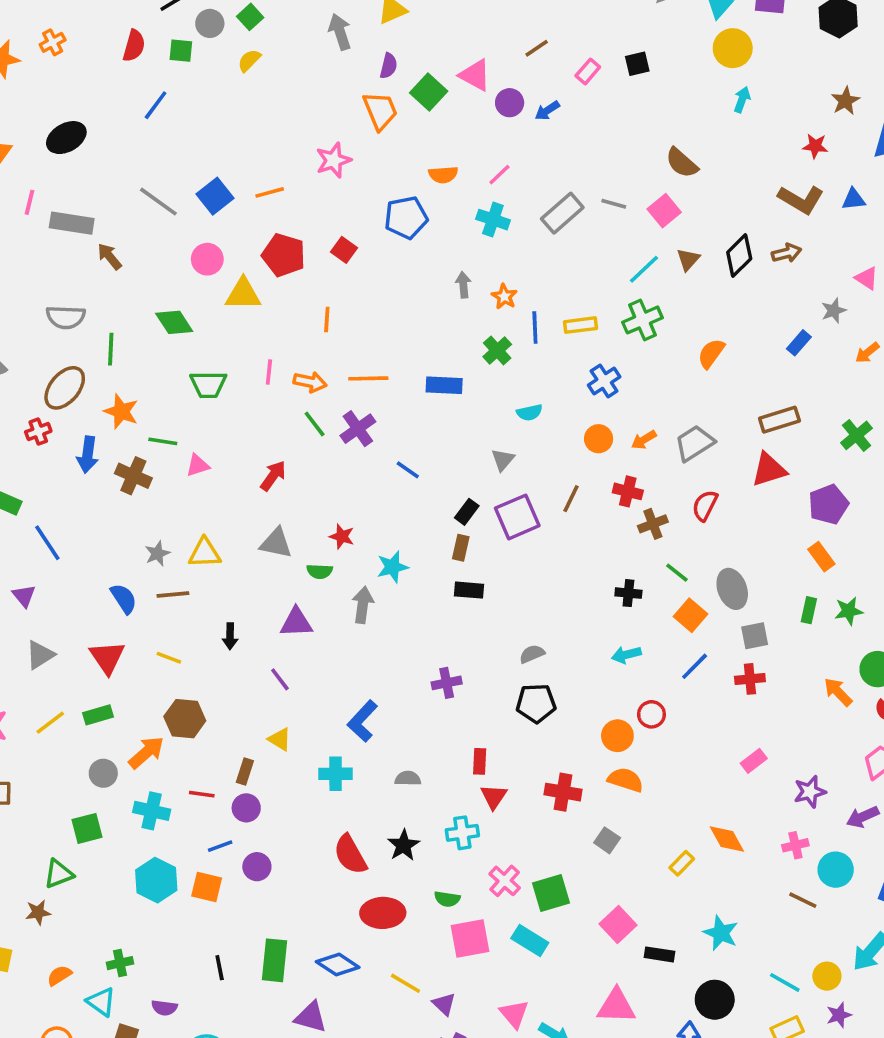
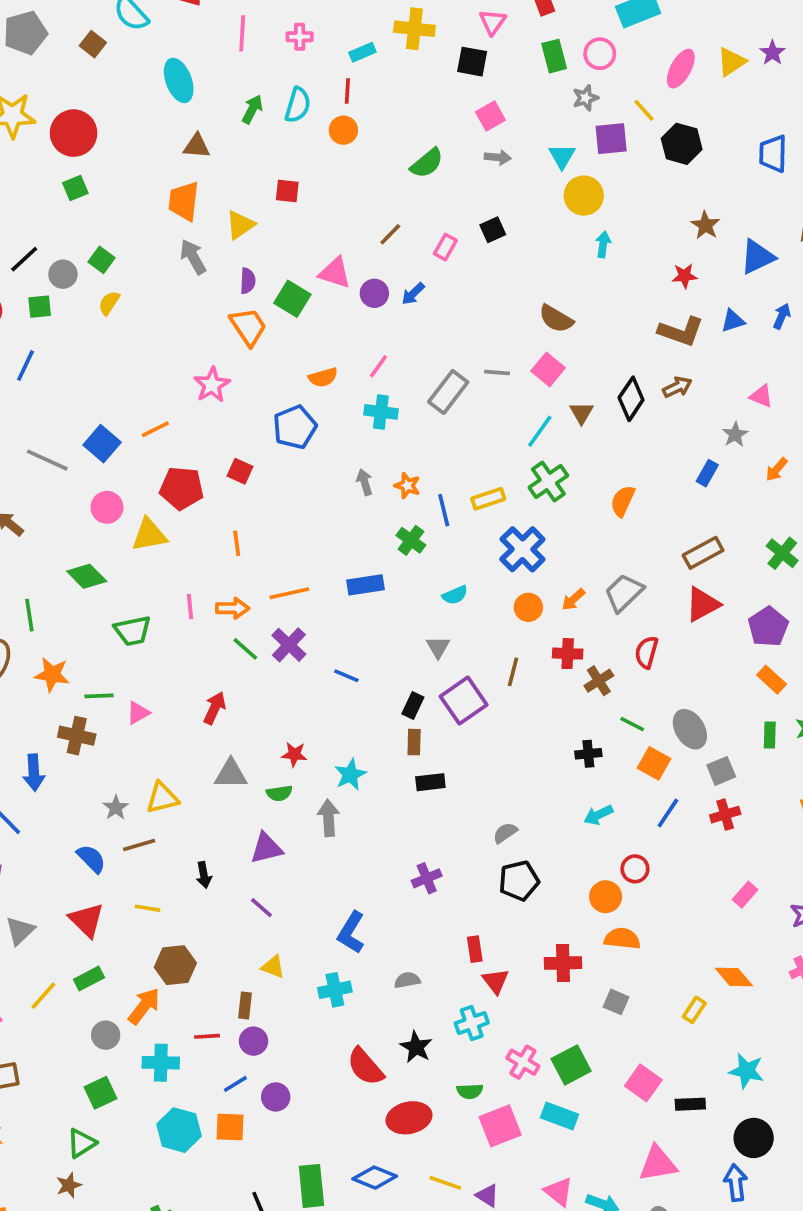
blue cross: (604, 381) -> (522, 549), size x1.4
blue arrow: (88, 455) -> (34, 773), moved

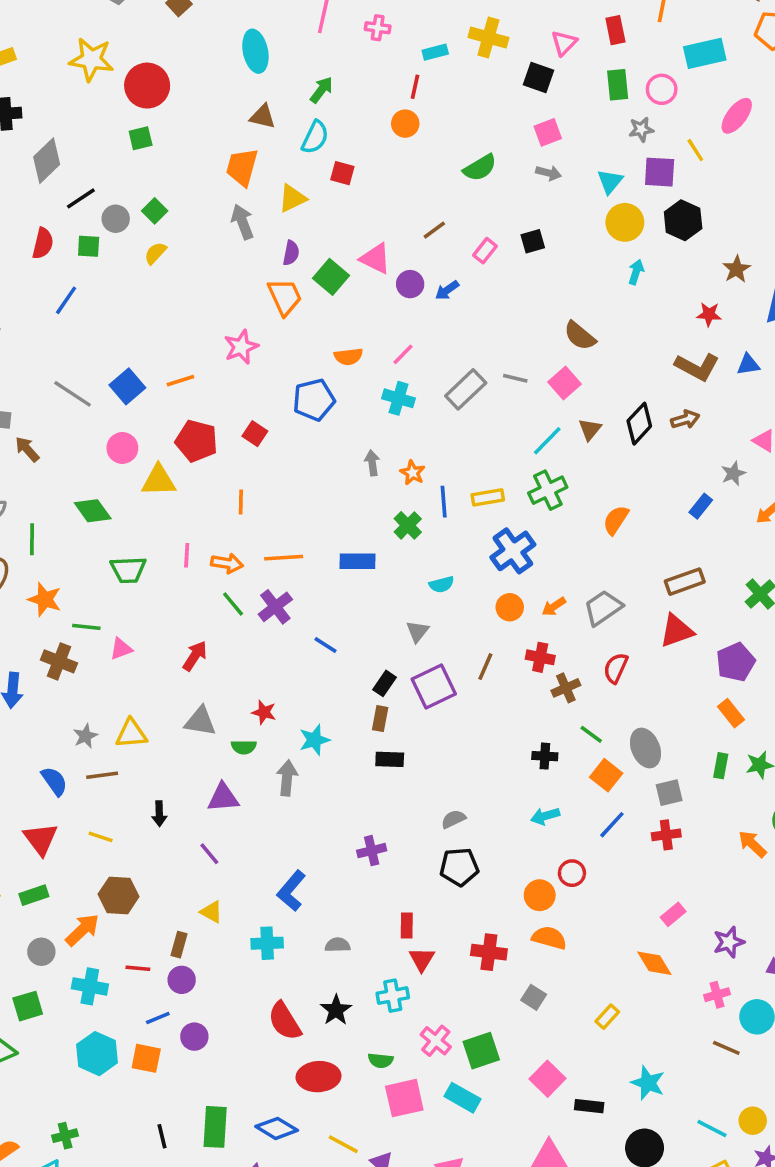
cyan semicircle: (298, 105) -> (315, 137), moved
black hexagon: (682, 144) -> (683, 220), moved
orange diamond: (734, 977) -> (654, 963), moved

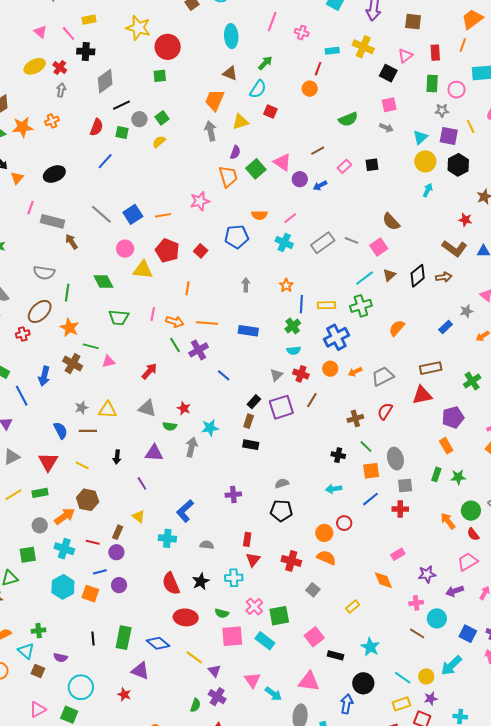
gray arrow: (372, 463) -> (246, 285), moved
green cross: (408, 525) -> (293, 326), moved
red cross: (540, 657) -> (301, 374), moved
orange square: (606, 775) -> (371, 471), turned 36

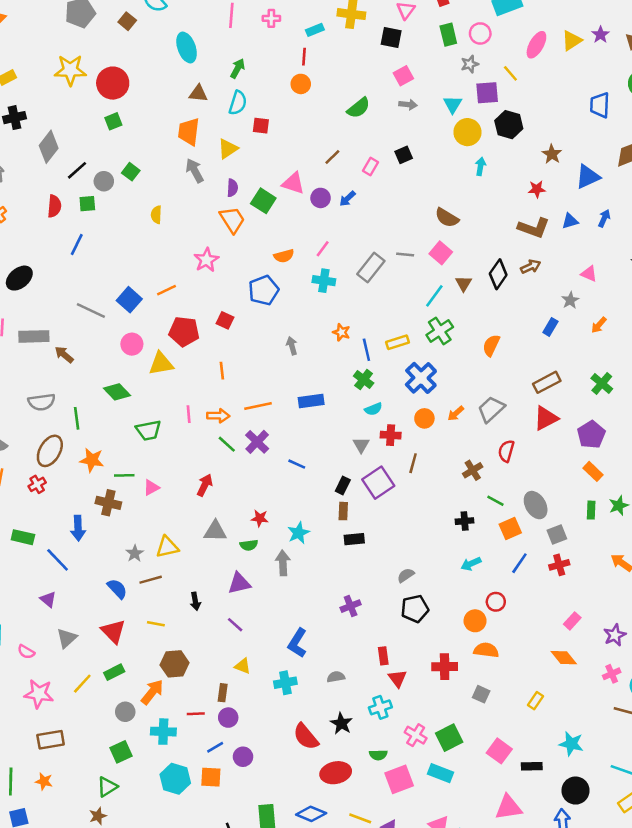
yellow semicircle: (159, 142) -> (156, 215), moved, turned -32

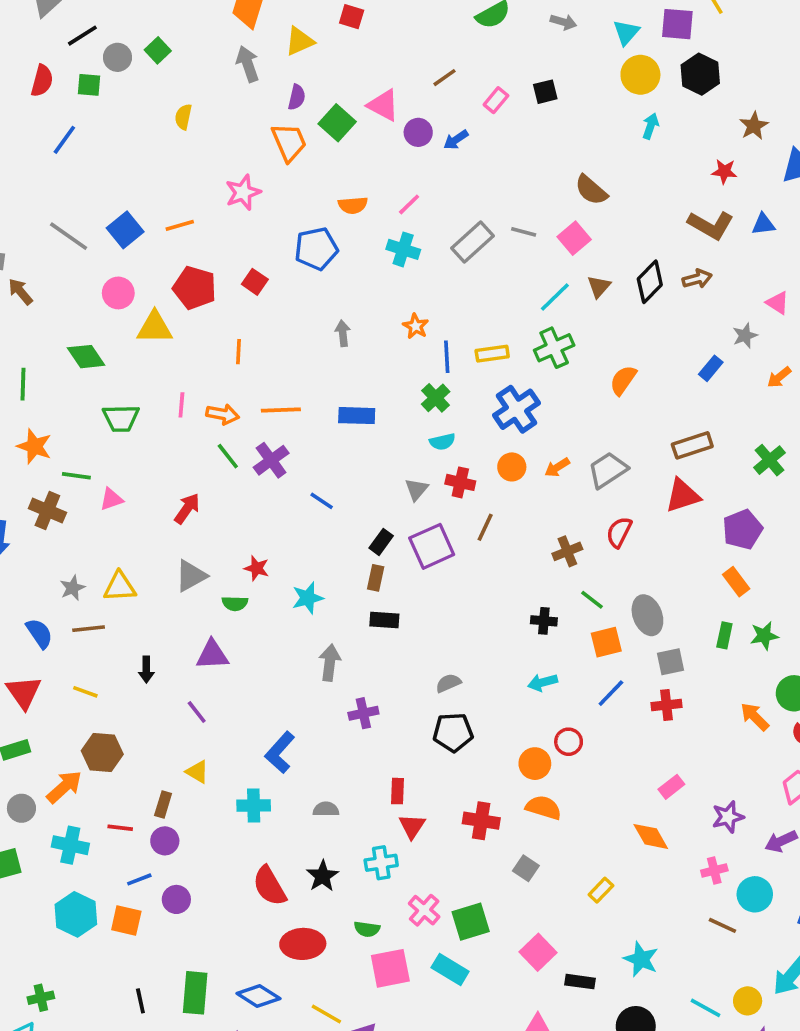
gray triangle: (215, 531) -> (191, 576), turned -40
gray arrow: (283, 563) -> (330, 663), moved

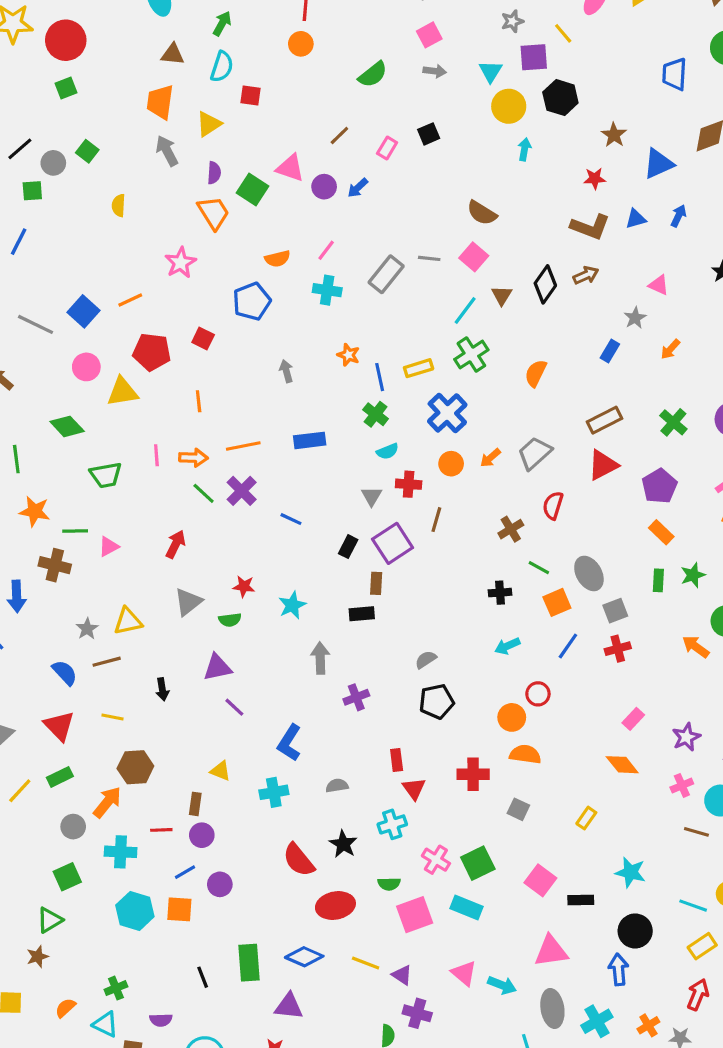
brown rectangle: (376, 578) -> (376, 583), moved
purple line: (197, 712) -> (234, 707), moved

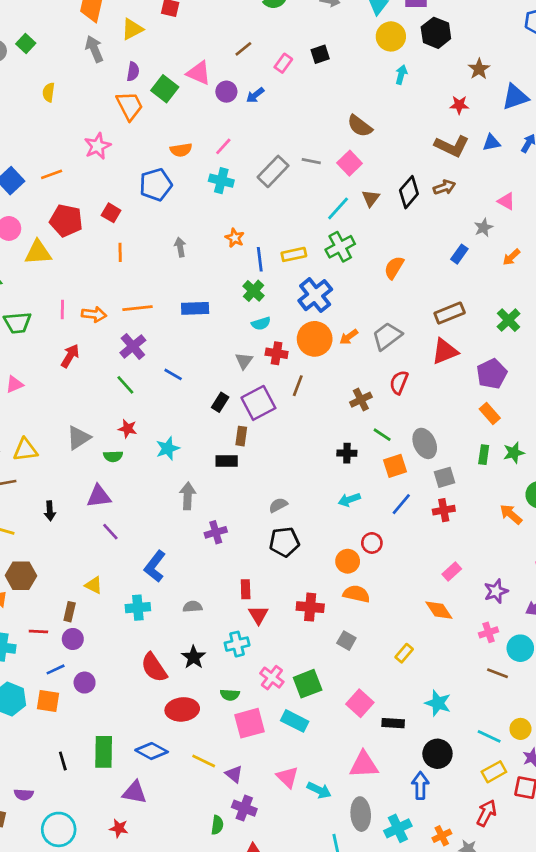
orange line: (199, 401) -> (120, 252), moved
orange circle: (451, 464) -> (315, 339), size x1.6
green line: (204, 493) -> (125, 385), moved
red arrow: (175, 544) -> (70, 356), moved

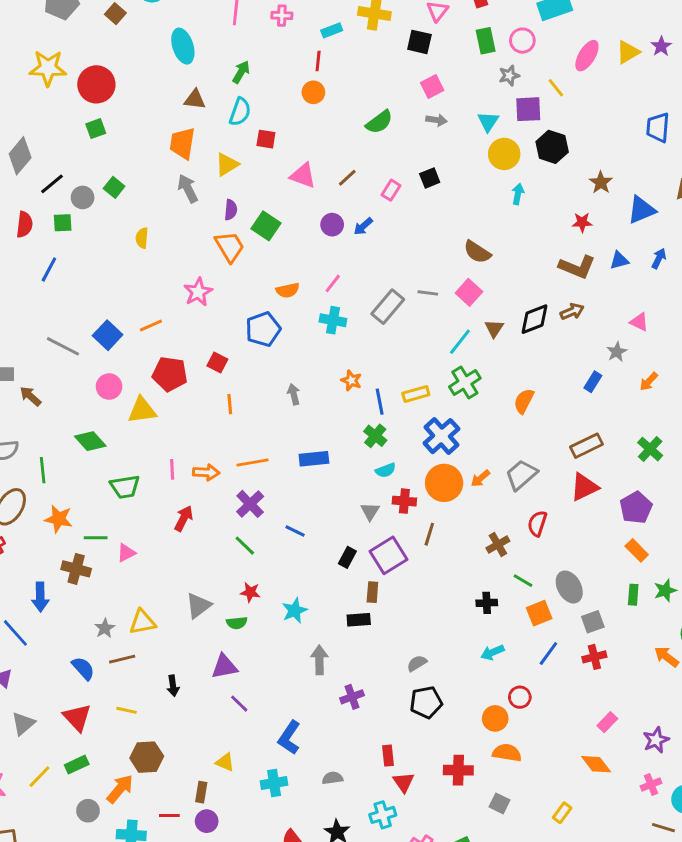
pink triangle: (199, 73) -> (303, 176), moved
black diamond: (409, 192) -> (535, 319), turned 32

